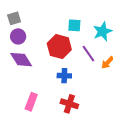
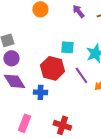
blue cross: (64, 76) -> (40, 92), moved

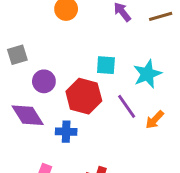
purple circle: (11, 58) -> (44, 81), moved

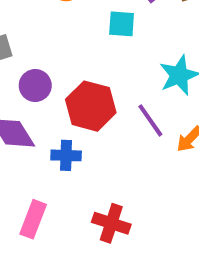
cyan square: (106, 65) -> (122, 24), moved

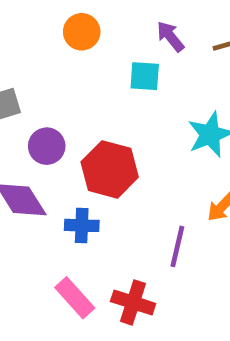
purple line: (150, 120) -> (177, 246), moved, turned 48
pink rectangle: (33, 219) -> (75, 298), moved, turned -63

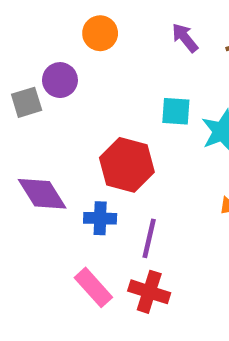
cyan square: (145, 76) -> (176, 111), moved
purple circle: (47, 146) -> (60, 80), moved
purple line: (177, 246) -> (149, 238), moved

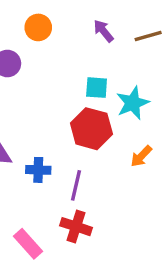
red hexagon: (127, 165) -> (91, 129), moved
pink rectangle: (93, 287) -> (28, 244), moved

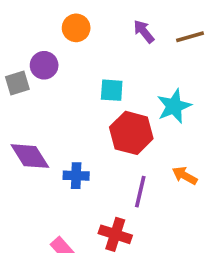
cyan square: (97, 88) -> (112, 90), moved
orange arrow: (141, 156) -> (185, 176), moved, turned 75
purple line: (76, 185) -> (140, 192), moved

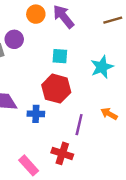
purple arrow: (144, 31) -> (63, 17), moved, size x1.5
red hexagon: (131, 133) -> (56, 89), moved

